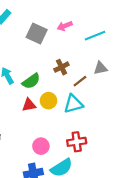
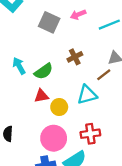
brown line: (80, 81) -> (104, 75), moved
yellow circle: (48, 101) -> (59, 107), moved
pink circle: (41, 146) -> (54, 138), size x1.5

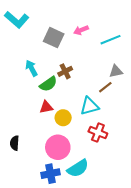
brown cross: (75, 57) -> (65, 71), moved
cyan arrow: (19, 66) -> (31, 68), moved
red cross: (90, 134) -> (98, 132), moved, turned 30

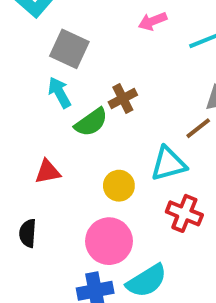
gray square: (54, 38) -> (69, 49), moved
red triangle: (46, 107) -> (48, 172), moved

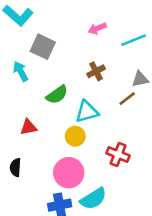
cyan arrow: (59, 93) -> (21, 71), moved
brown cross: (123, 98) -> (96, 71), moved
cyan triangle: (168, 164) -> (87, 112), moved

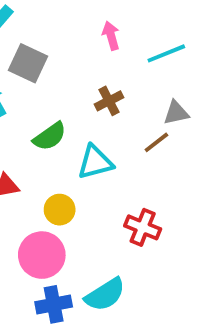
pink arrow: (97, 28) -> (111, 36), turned 96
yellow circle: (75, 136) -> (60, 210), moved
pink circle: (69, 173) -> (42, 255), moved

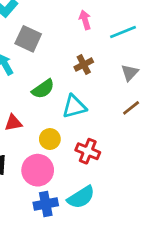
gray triangle: (176, 113) -> (130, 73), turned -36
brown line: (156, 142) -> (131, 108), moved
red cross: (143, 227) -> (88, 151), moved

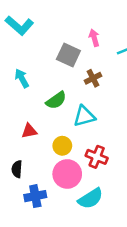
gray square: (28, 39) -> (68, 55), moved
pink circle: (38, 170) -> (67, 174), moved
blue cross: (46, 204) -> (35, 196), moved

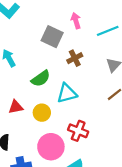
yellow circle: (62, 146) -> (42, 113), moved

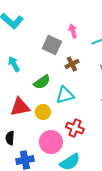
red triangle: (16, 107) -> (20, 107), size x1.5

